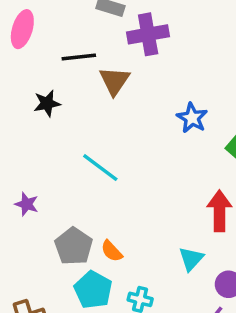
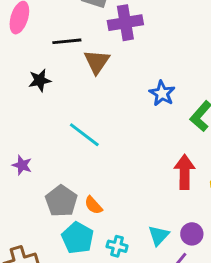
cyan triangle: (191, 259) -> (159, 235), moved

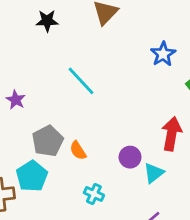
purple circle: (192, 234) -> (130, 157), moved
cyan triangle: (159, 235) -> (154, 173), moved
cyan pentagon: (78, 238) -> (32, 176), moved

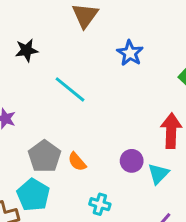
black star: (47, 21) -> (27, 50), moved
blue star: (163, 54) -> (130, 53), moved

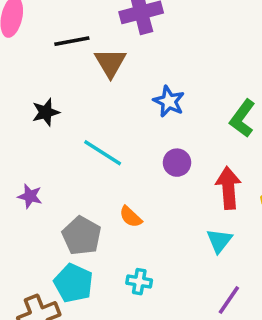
purple circle: (132, 161) -> (177, 163), moved
orange semicircle: (77, 162) -> (131, 217), moved
cyan cross: (100, 204) -> (139, 282), moved

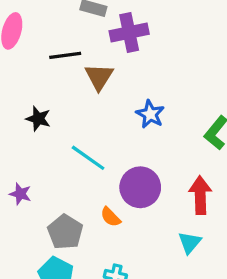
black star: (46, 112) -> (38, 119), turned 30
purple circle: (177, 163) -> (140, 187), moved, size x1.6

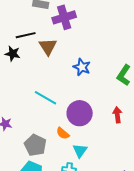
black star: (38, 119) -> (13, 54), moved
red arrow: (200, 195) -> (117, 115), size x0.7
cyan triangle: (190, 243) -> (80, 151), moved

